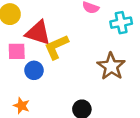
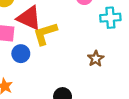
brown star: (111, 66) -> (96, 59), size x0.6

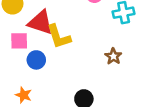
yellow L-shape: (45, 34) -> (59, 37), turned -84

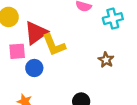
red triangle: (41, 22) -> (36, 33), turned -50

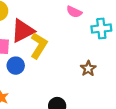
yellow L-shape: (54, 45) -> (39, 46), turned -135

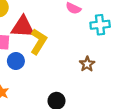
red triangle: (23, 31) -> (23, 27), turned 30

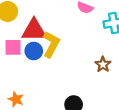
blue circle: (16, 61) -> (34, 51), moved

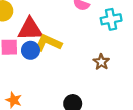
yellow L-shape: (51, 44) -> (48, 43), turned -92

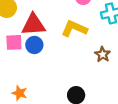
yellow L-shape: (48, 43) -> (74, 29), moved

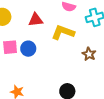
red triangle: (33, 25) -> (36, 20), moved, size x0.7

